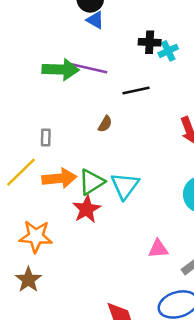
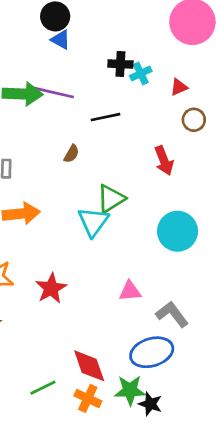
green triangle: (91, 182) -> (111, 199), moved
red star: (87, 209) -> (51, 288), moved

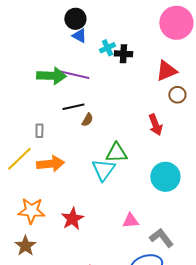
cyan cross: (141, 74) -> (107, 48), moved
red triangle: (179, 87) -> (166, 71), size x1.6
black line: (105, 117) -> (73, 107), moved
green triangle: (111, 199) -> (116, 153), turned 30

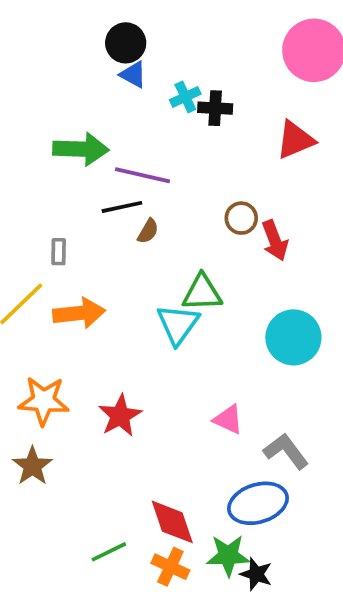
purple line: (74, 75) -> (142, 175), moved
brown circle: (177, 95) -> (241, 218), moved
pink triangle: (130, 221) -> (228, 419), turned 30

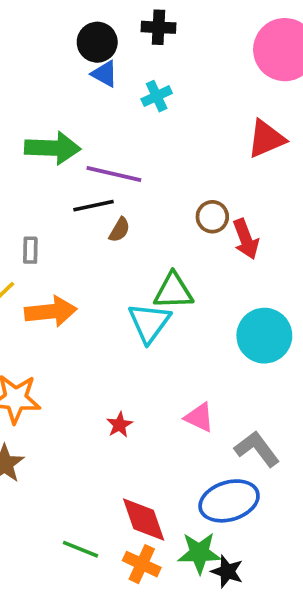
black cross: (215, 108) -> (158, 27), moved
red star: (120, 416) -> (119, 425), moved, size x0.6
green line: (109, 552) -> (80, 549), turned 48

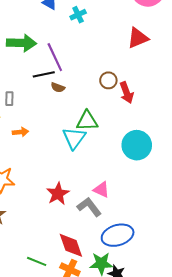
purple line: (114, 174) -> (55, 57), turned 52
brown semicircle: (119, 230) -> (58, 87), turned 80
orange arrow: (51, 311) -> (20, 132), size x0.6
red star: (119, 425) -> (58, 194), size x1.6
gray L-shape: (257, 449) -> (89, 207), moved

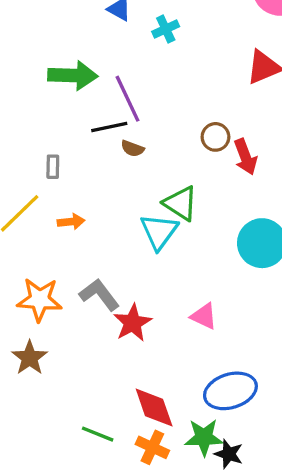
green triangle: (87, 121) -> (181, 203), turned 35
gray L-shape: (89, 207) -> (99, 295), moved

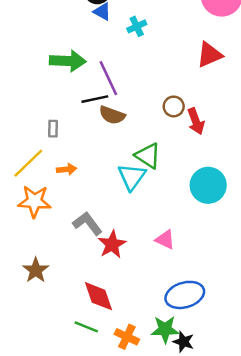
brown semicircle: (132, 149) -> (112, 115), size x1.5
orange star: (40, 300) -> (34, 201), moved
red diamond: (154, 408) -> (99, 296), moved

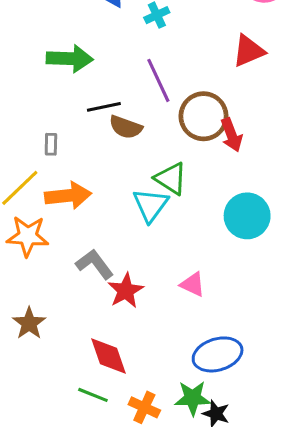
purple line: (108, 78) -> (158, 80), moved
brown circle: (174, 106) -> (204, 116), size x1.8
orange arrow: (67, 169) -> (68, 196), size x1.8

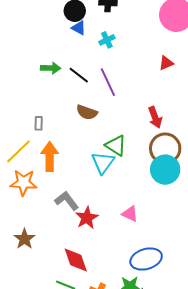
red triangle: (249, 51) -> (166, 63), size x0.7
green arrow: (70, 59) -> (51, 68), size x0.7
black line: (104, 107) -> (79, 75), moved, turned 50
brown circle: (204, 116) -> (165, 148), moved
orange arrow: (68, 196) -> (50, 156), turned -84

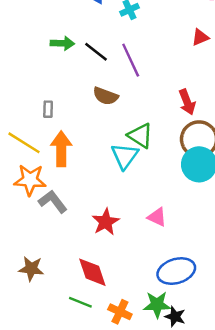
yellow line: (18, 151) -> (24, 143), turned 76
gray L-shape: (67, 201) -> (53, 202), moved
brown star: (24, 239) -> (31, 269), moved, turned -30

